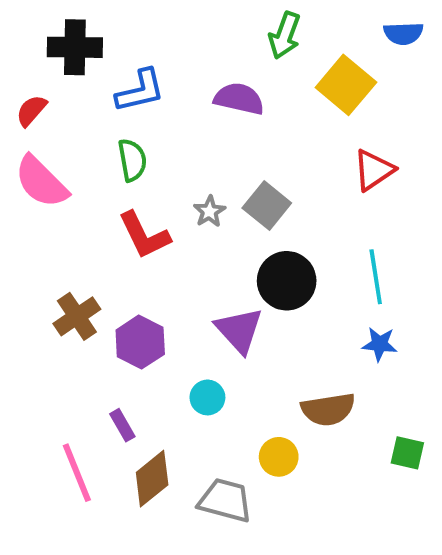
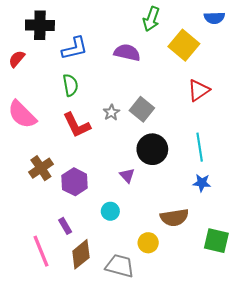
pink semicircle: (41, 182) -> (22, 115), moved
purple triangle: (239, 330) -> (127, 175), size x0.6
green square: (407, 453) -> (216, 241), size x1.4

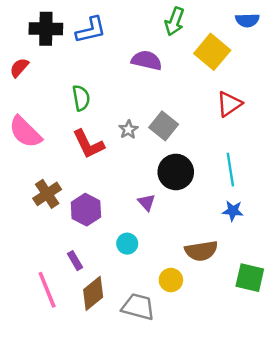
blue L-shape: (75, 48) -> (91, 30), moved

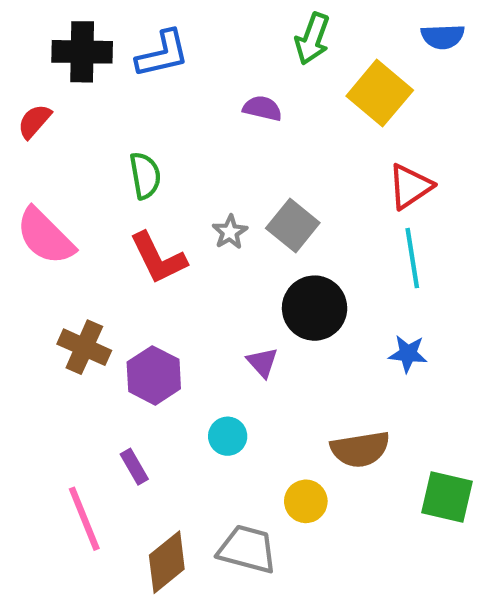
purple semicircle: (147, 60) -> (262, 108), size x0.7
cyan line: (230, 170) -> (412, 258), moved
brown cross: (47, 194) -> (84, 347), turned -32
blue star: (233, 211) -> (408, 354), moved
brown diamond: (93, 293) -> (167, 562), moved

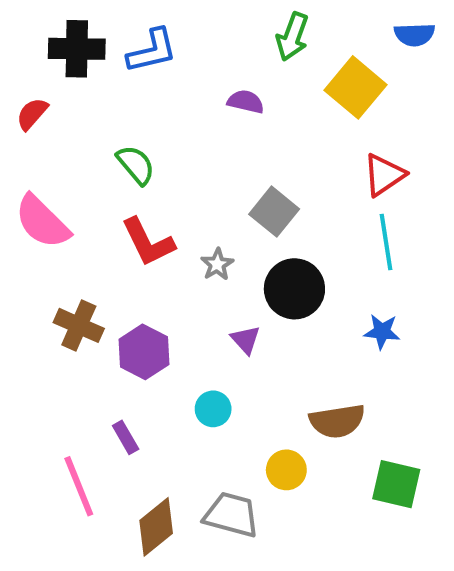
green semicircle: (145, 176) -> (136, 165), turned -30
gray star: (230, 232) -> (217, 264), moved
green square: (447, 497) -> (396, 484), moved

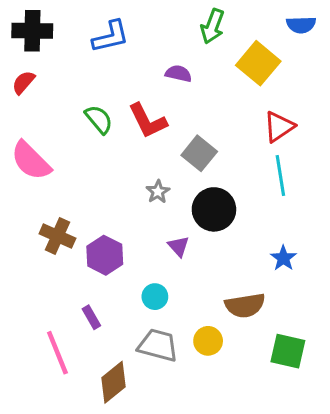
black cross: (77, 49) -> (32, 31), moved
red L-shape: (148, 242) -> (148, 121), moved
blue star: (382, 332) -> (283, 258), moved, turned 30
gray trapezoid: (231, 515) -> (158, 345), moved

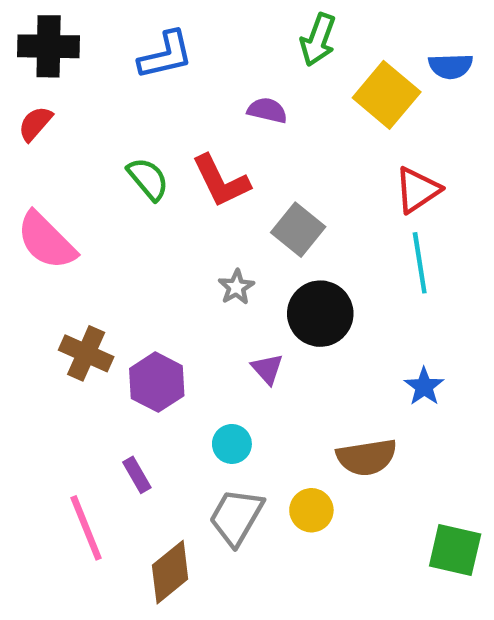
blue semicircle: (301, 25) -> (451, 66), moved
gray trapezoid: (158, 345) -> (236, 517), turned -75
green square: (288, 351) -> (455, 550), moved

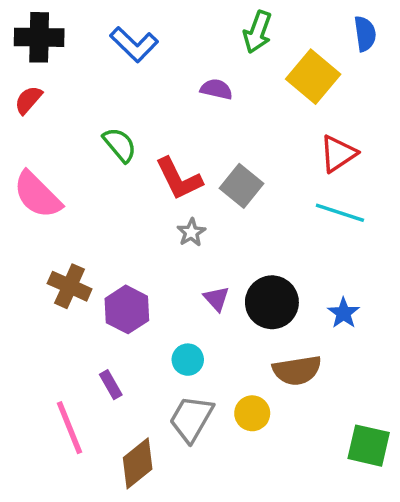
blue L-shape: (166, 55) -> (134, 44), turned 57
blue semicircle: (451, 66) -> (365, 34), moved, turned -96
red L-shape: (221, 181) -> (179, 179), moved
cyan line: (420, 263) -> (340, 213), turned -63
black circle: (320, 314) -> (272, 302), moved

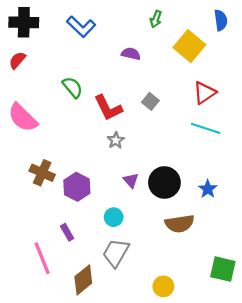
green arrow: (258, 32) -> (156, 19), size x0.7
gray square: (241, 186) -> (150, 101), moved, size x0.7
yellow circle: (252, 413) -> (163, 286), moved

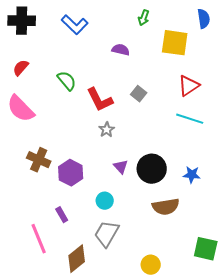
yellow square: (189, 46) -> (175, 43), turned -32
red semicircle: (17, 60) -> (21, 68), moved
blue star: (208, 189) -> (192, 175), turned -30

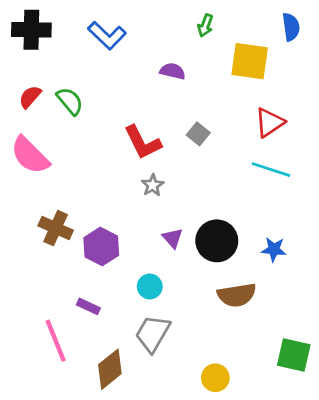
green semicircle: (67, 81) -> (70, 101), moved
purple rectangle: (62, 215) -> (88, 306), turned -35

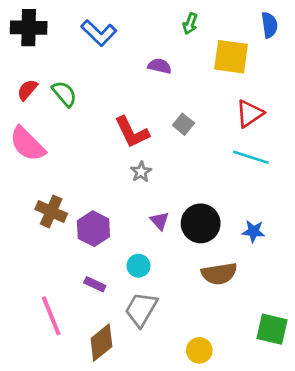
purple rectangle: (88, 306) -> (95, 284), moved

